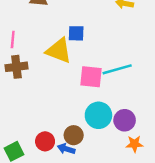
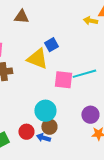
blue square: (76, 33) -> (51, 45), turned -32
cyan circle: (98, 115) -> (45, 111), moved

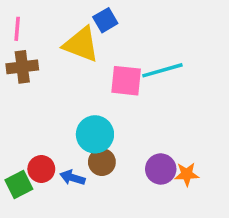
purple circle: (90, 115) -> (161, 169), moved
red circle: (26, 132) -> (41, 169), moved
blue arrow: (43, 138) -> (72, 178), moved

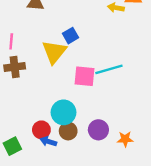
yellow triangle: (81, 44) -> (54, 52), turned 48
red circle: (41, 169) -> (41, 130), moved
purple circle: (161, 169) -> (98, 130), moved

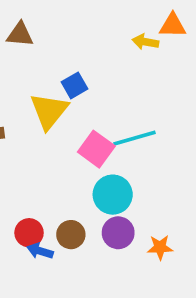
pink square: (84, 76) -> (96, 149), turned 30
cyan circle: (64, 112) -> (113, 195), moved

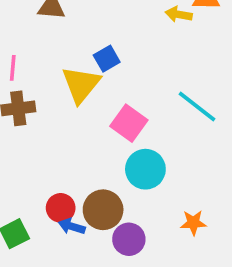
cyan line: (134, 138) -> (197, 107), moved, turned 54
purple circle: (118, 233) -> (129, 239), moved
brown circle: (71, 235) -> (103, 210), size x1.4

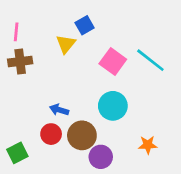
yellow triangle: (81, 84) -> (66, 44), size x0.7
pink square: (129, 123) -> (113, 61), moved
blue arrow: (72, 226) -> (59, 110), moved

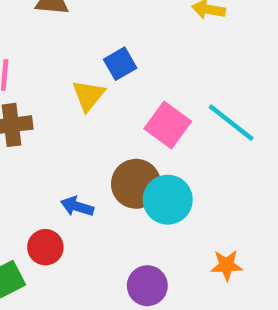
red circle: (51, 134) -> (45, 247), moved
brown circle: (82, 135) -> (136, 184), moved

